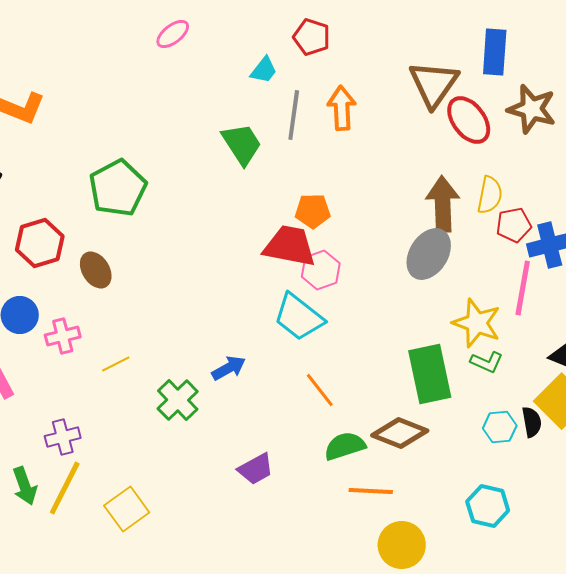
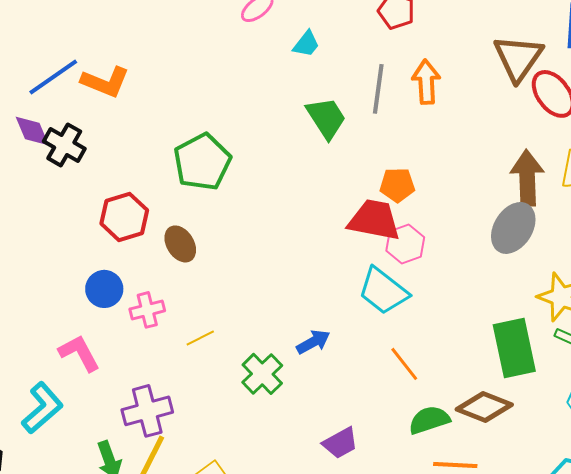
cyan trapezoid: (264, 70) -> (306, 44), moved
purple cross: (63, 437) -> (147, 411), size x1.4

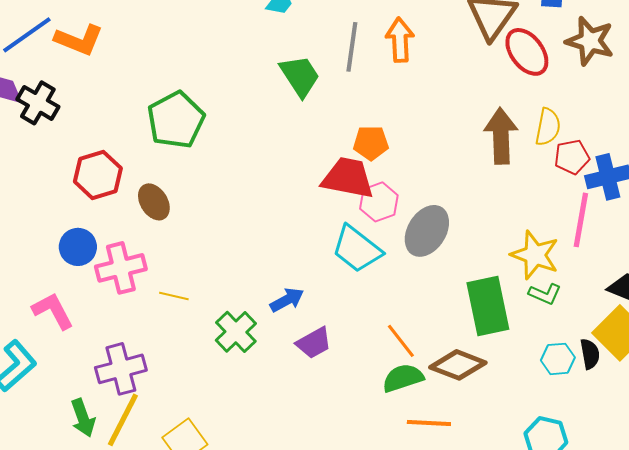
gray ellipse: (513, 228) -> (427, 231), moved
pink cross: (147, 310) -> (121, 268), size x1.4
yellow line: (200, 338) -> (174, 296), turned 40
orange line: (404, 364) -> (401, 341), moved
purple trapezoid: (340, 443) -> (314, 343), moved

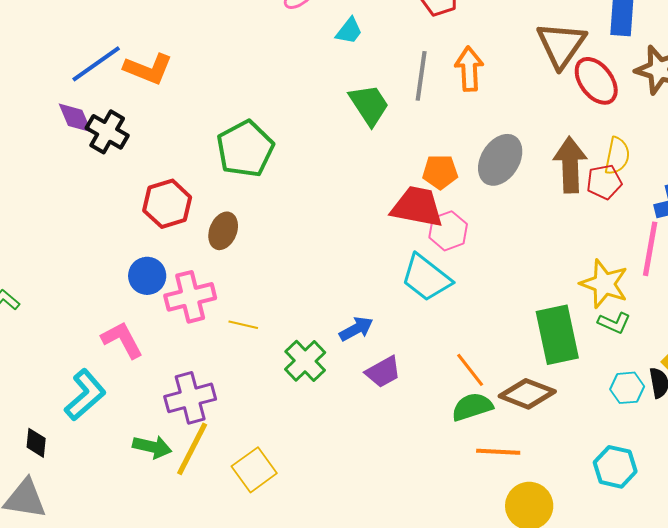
red pentagon: (572, 157) -> (604, 182), moved
brown ellipse: (154, 202) -> (223, 231), turned 54
gray ellipse: (427, 231) -> (500, 160), moved
green arrow: (83, 418) -> (152, 447), turned -57

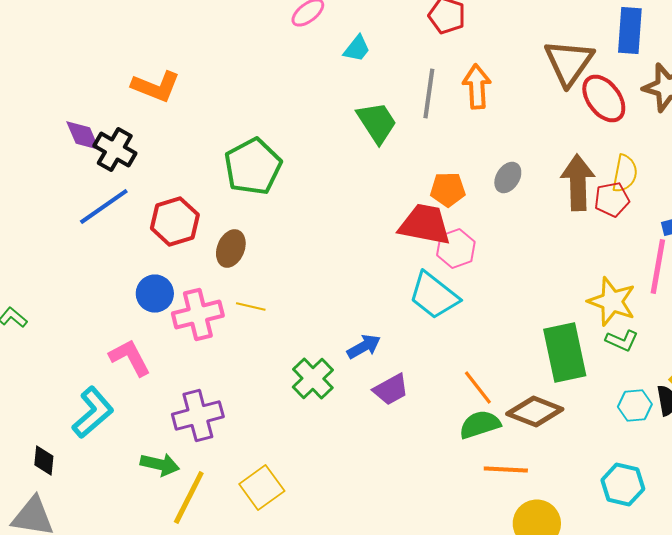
blue line: (96, 64) -> (104, 206), moved
gray ellipse: (500, 160) -> (508, 178), size x0.6
yellow line: (243, 325) -> (251, 306), moved
yellow line: (192, 449) -> (189, 498), moved

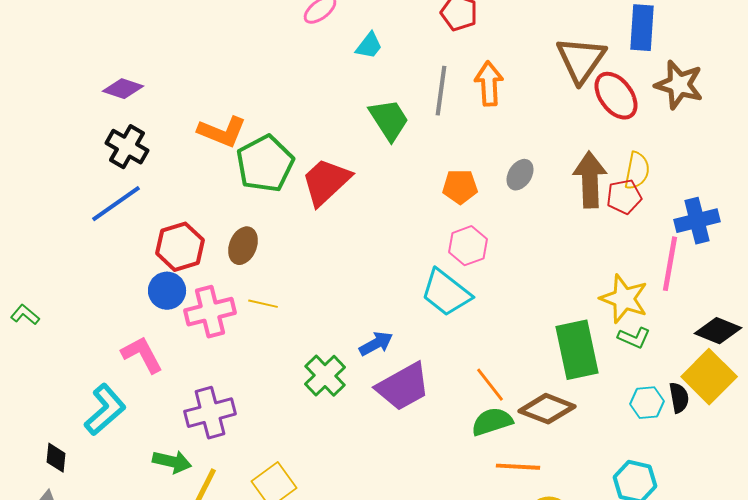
orange L-shape: (156, 86) -> (222, 132), moved
purple diamond: (83, 136) -> (123, 89), moved, turned -48
red hexagon: (175, 222) -> (180, 247), moved
red trapezoid: (425, 224) -> (326, 182), moved, turned -54
purple trapezoid: (391, 390) -> (403, 387), size x1.5

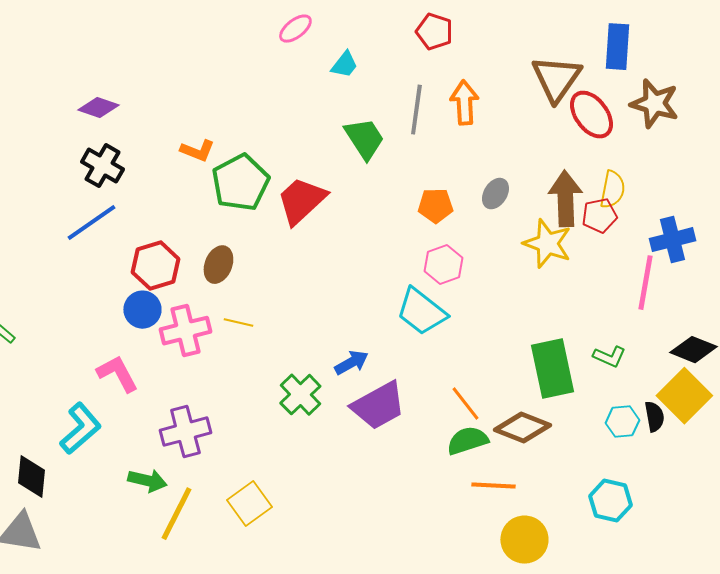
orange L-shape: (222, 132) -> (197, 151), size x0.7
yellow star: (624, 299) -> (547, 244), moved
black diamond: (56, 458) -> (31, 477), size x1.4

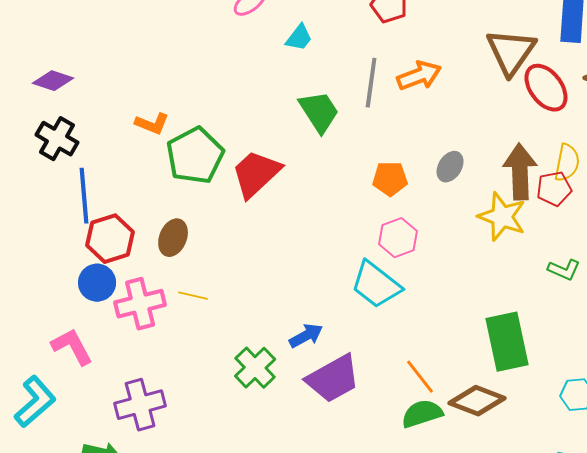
orange arrow: (464, 103) -> (419, 76), turned 72
blue line: (91, 223) -> (84, 196), moved, turned -60
green L-shape: (609, 357) -> (564, 270), moved

